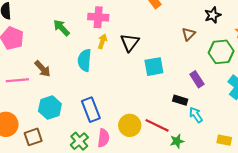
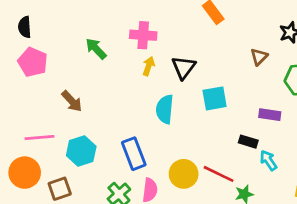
cyan semicircle: (85, 60) -> (165, 109), moved
purple rectangle: (197, 79) -> (270, 115), turned -49
pink line: (17, 80) -> (39, 138), moved

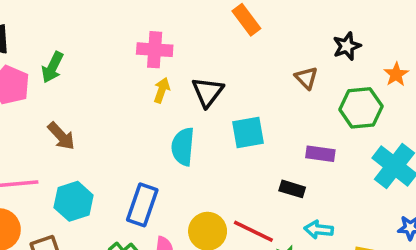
green arrow: (96, 49) -> (52, 67), moved, turned -110
brown triangle: (259, 57) -> (306, 78), turned -30
blue rectangle: (134, 154) -> (142, 205), turned 40
cyan arrow: (268, 160) -> (319, 230), moved, turned -50

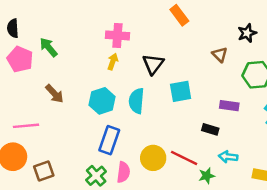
green arrow: (52, 67) -> (49, 47), turned 114
yellow arrow: (162, 90) -> (113, 62), moved
cyan hexagon: (74, 201) -> (102, 101), moved

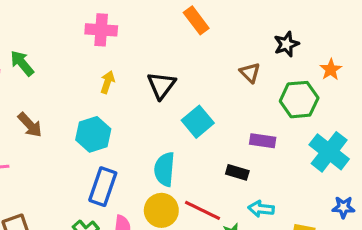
pink cross: (117, 35) -> (101, 30), moved
cyan square: (181, 91) -> (198, 122), turned -30
cyan semicircle: (137, 101) -> (165, 169), moved

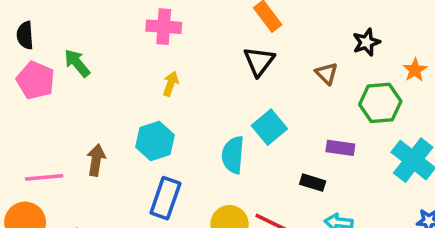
black triangle: (161, 85) -> (259, 61), moved
brown arrow: (30, 125) -> (96, 160), moved, turned -128
cyan semicircle: (165, 169) -> (233, 155), moved

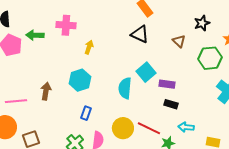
pink cross: (164, 27) -> (66, 25), moved
black triangle: (259, 61) -> (140, 34), turned -42
green arrow: (77, 63) -> (35, 35), turned -48
purple rectangle: (340, 148) -> (167, 84), moved
blue rectangle: (165, 198) -> (86, 113), size x0.6

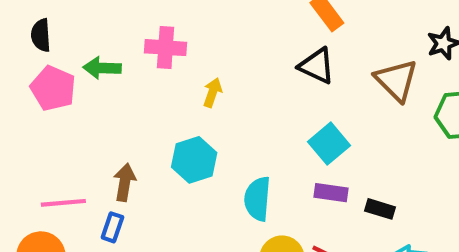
brown triangle: (179, 41) -> (396, 80), size x1.6
purple rectangle: (167, 84) -> (331, 193), moved
cyan semicircle: (125, 88) -> (257, 199), moved
blue rectangle: (86, 113) -> (112, 227), moved

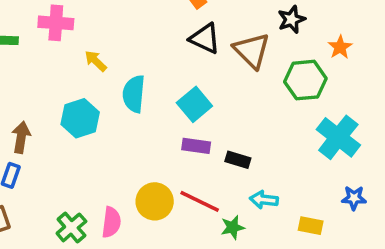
black triangle: (317, 66) -> (205, 38), moved
yellow arrow: (213, 92) -> (96, 61), turned -65
cyan semicircle: (257, 199) -> (134, 94), moved

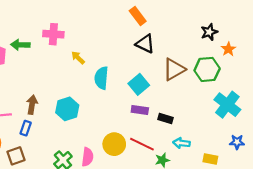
black star: (292, 19) -> (209, 32), moved
brown triangle: (252, 51) -> (174, 69), moved, turned 45
cyan hexagon: (80, 118) -> (67, 109), moved

